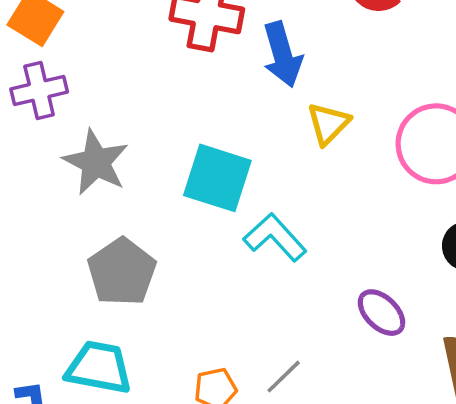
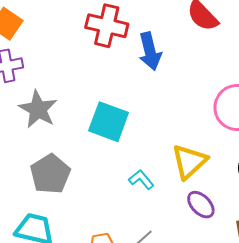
yellow triangle: (328, 124) -> (189, 162), moved, size x1.4
cyan L-shape: (275, 237) -> (141, 180), moved, size x0.7

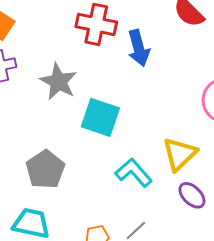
gray star: (38, 109) -> (58, 82), moved
cyan L-shape: (141, 180) -> (134, 173), size x1.5

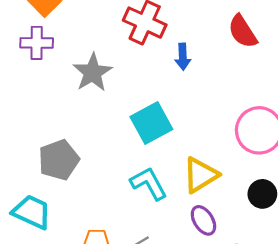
blue arrow: (139, 48) -> (183, 57), size x0.7
cyan square: (100, 117) -> (151, 123), moved, turned 30

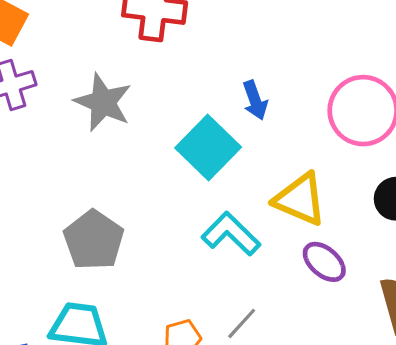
blue arrow: (183, 57) -> (255, 100), moved
yellow triangle: (200, 175) -> (300, 199), turned -48

